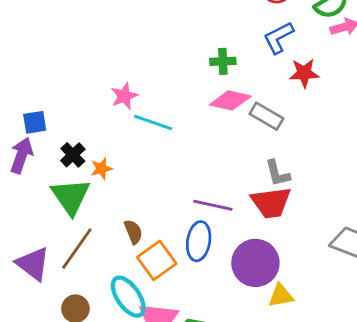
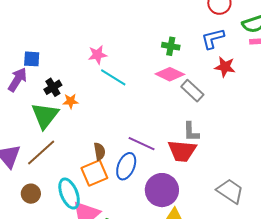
brown semicircle: (133, 232) -> (100, 151), moved

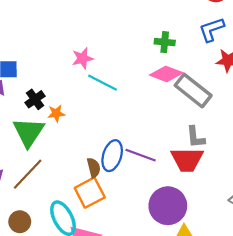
gray rectangle: (192, 91) -> (193, 90), size x1.4
blue ellipse: (126, 166) -> (112, 156), moved

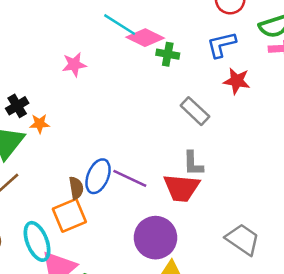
pink diamond: (166, 74) -> (145, 38), moved
cyan line: (102, 83) -> (120, 25), moved
gray rectangle: (193, 90) -> (195, 111), size x0.7

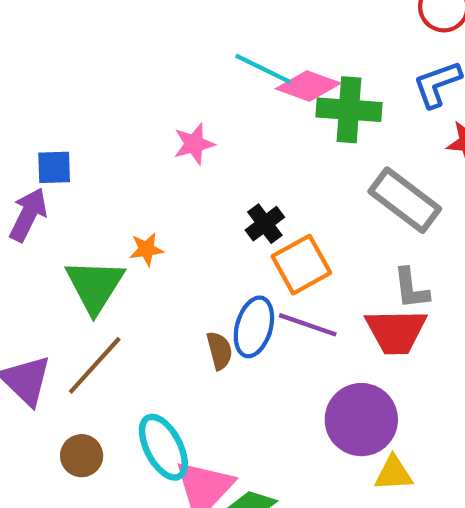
green cross: (168, 54) -> (349, 110), size x1.6
black cross: (17, 106) -> (265, 224), moved
gray rectangle: (195, 111) -> (405, 200), size x1.4
orange square: (69, 215) -> (301, 265), moved

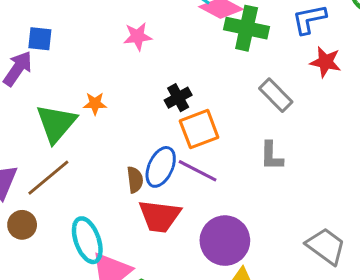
gray rectangle: (405, 200) -> (276, 95), size x0.7
red trapezoid: (396, 331) -> (160, 216), moved
brown circle: (82, 456) -> (22, 225), moved

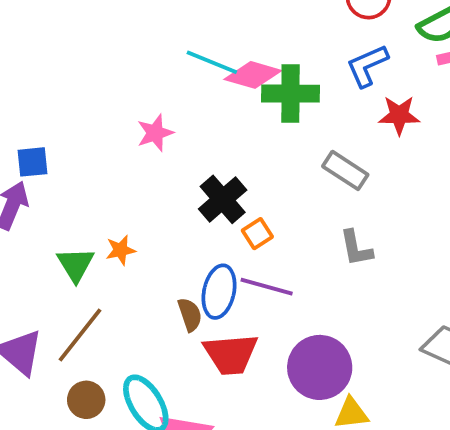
black cross: (178, 98) -> (223, 199), size x1.4
orange star: (95, 104) -> (121, 250), moved
green triangle: (56, 123) -> (76, 264), size x0.7
orange square: (199, 129) -> (257, 234), size x0.6
brown circle: (22, 225) -> (86, 400), moved

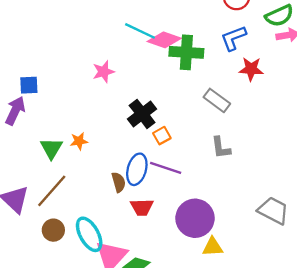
red trapezoid: (231, 354) -> (142, 207), size x0.7

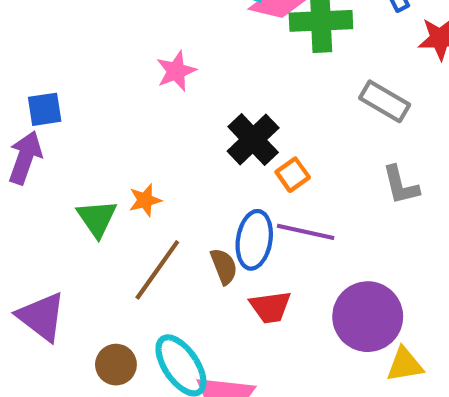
brown line: (52, 191) -> (157, 270), moved

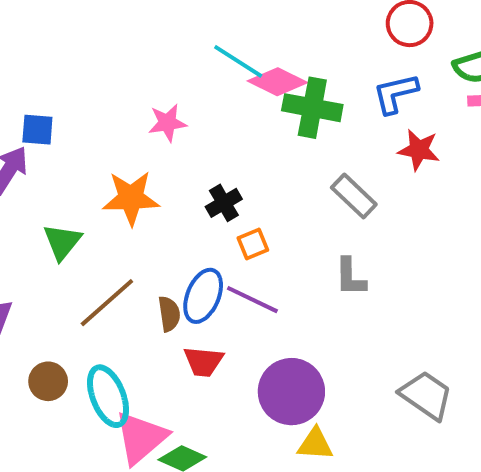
black cross: (253, 140) -> (224, 203), size x0.7
orange star: (145, 200) -> (131, 198), moved, size x1.8

